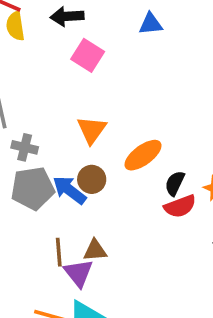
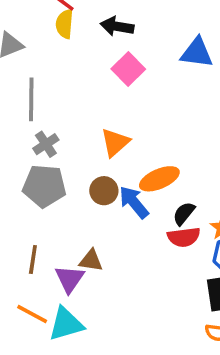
blue triangle: (151, 24) -> (197, 53), size x1.4
gray cross: (25, 147) -> (46, 144), turned 30
blue arrow: (69, 190) -> (134, 202), moved
brown line: (59, 252) -> (33, 260), moved

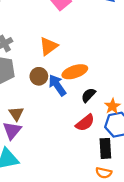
red semicircle: (184, 237) -> (85, 123), moved, turned -36
brown triangle: (91, 261) -> (16, 114), moved, turned 42

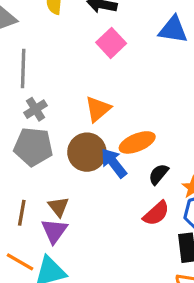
brown circle: (39, 76) -> (87, 152), size x1.5

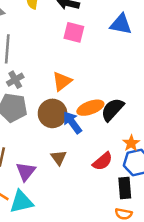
pink square: (111, 43) -> (74, 32), turned -35
black semicircle: (159, 174) -> (112, 110), moved, size x1.5
brown triangle: (58, 207) -> (59, 158), moved

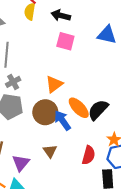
orange ellipse: (90, 108) -> (79, 108), turned 65
red semicircle: (103, 161) -> (89, 155), turned -36

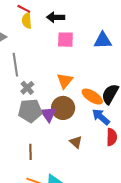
blue triangle: (107, 35) -> (103, 40), moved
blue arrow: (63, 120) -> (101, 117), moved
purple triangle: (21, 163) -> (49, 114), moved

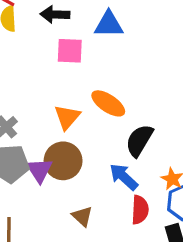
blue triangle: (103, 40) -> (109, 24), moved
orange ellipse: (92, 97) -> (108, 103), moved

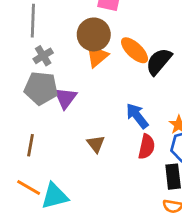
black semicircle: (139, 140) -> (159, 61), moved
brown circle: (63, 161) -> (94, 34), moved

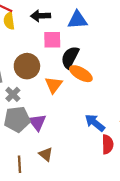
brown circle: (94, 34) -> (27, 66), moved
black semicircle: (159, 61) -> (70, 57), moved
brown triangle: (96, 144) -> (46, 154), moved

